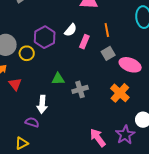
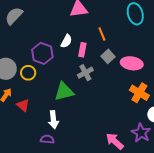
green triangle: (58, 79) -> (64, 92), size x1.5
gray cross: (80, 89) -> (85, 73), moved
orange cross: (120, 93) -> (139, 93), moved

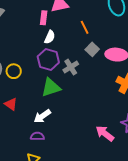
pink rectangle: (82, 50) -> (44, 18), moved
purple hexagon: (42, 53) -> (48, 60), moved
white arrow: (54, 120) -> (42, 116), turned 66

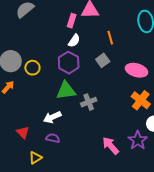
gray square: (92, 49) -> (103, 60), moved
gray cross: (71, 67) -> (89, 102), moved
red triangle: (11, 104) -> (23, 132), moved
purple semicircle: (37, 136) -> (53, 138), moved

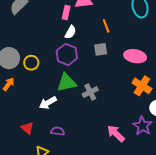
gray square: (103, 60) -> (101, 49), turned 32
white arrow: (52, 117) -> (48, 103), moved

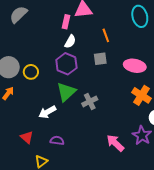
green triangle: (67, 83) -> (66, 92), turned -30

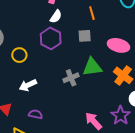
yellow circle: (31, 72) -> (19, 55), moved
green triangle: (66, 92) -> (92, 67), moved, turned 30

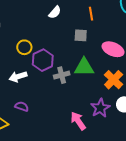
purple hexagon: (51, 38) -> (43, 60), moved
yellow circle: (19, 55) -> (24, 47), moved
purple star: (121, 115) -> (100, 108), moved

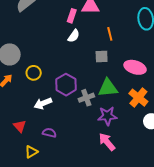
yellow circle: (24, 47) -> (34, 73), moved
purple star: (100, 108) -> (107, 116), moved, turned 30

